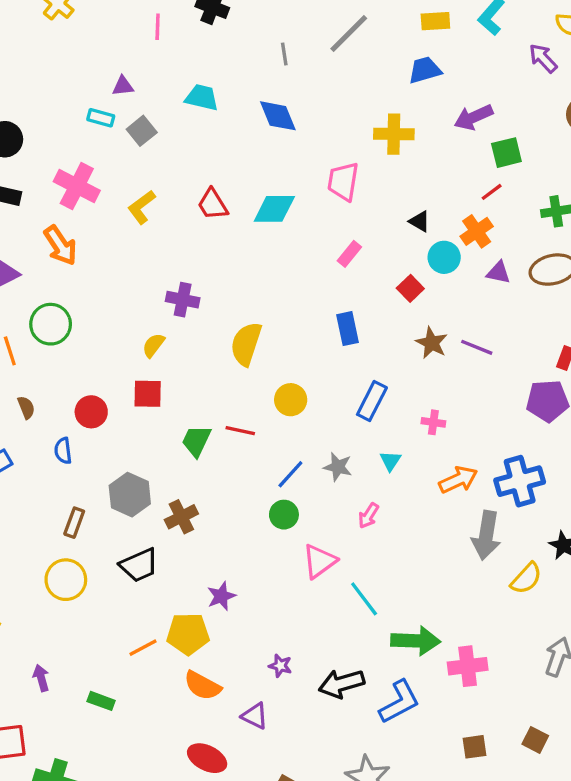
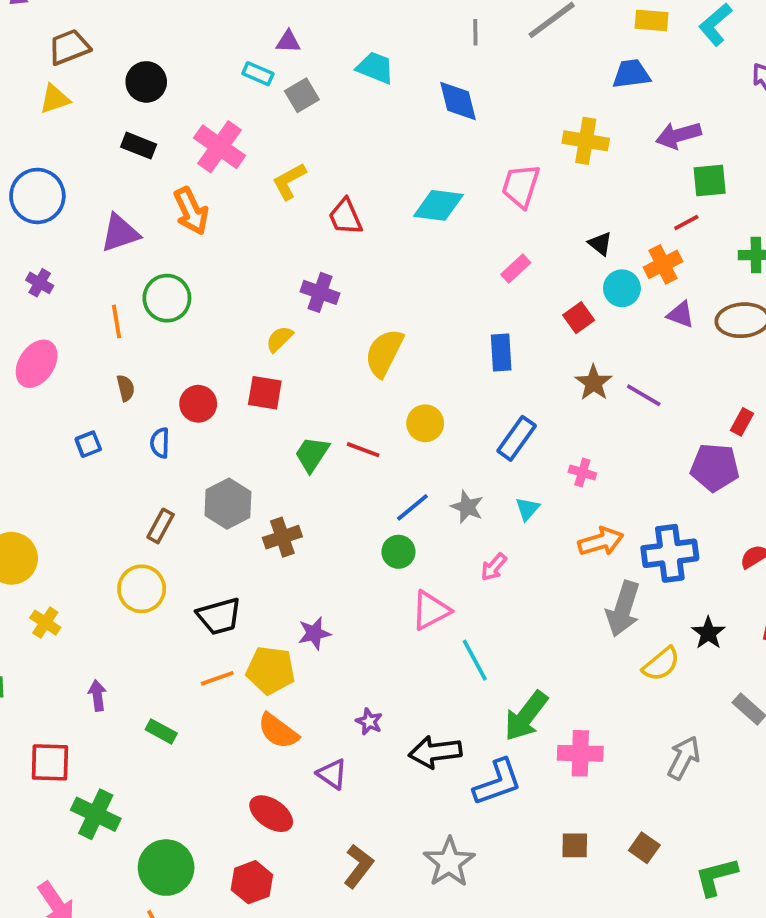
red trapezoid: (213, 204) -> (345, 217), moved
black trapezoid: (139, 565) -> (219, 616), moved
green arrow: (416, 641) -> (526, 716), turned 117

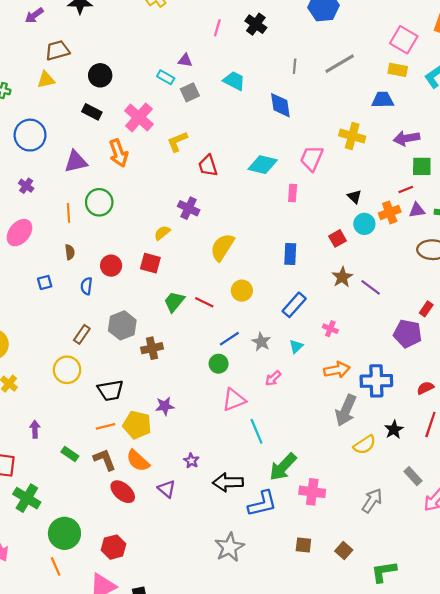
pink rectangle: (516, 269) -> (293, 193), moved, turned -49
purple triangle: (681, 314) -> (417, 210), moved, turned -35
red ellipse: (271, 814) -> (123, 492), moved
brown L-shape: (358, 866) -> (105, 460), moved, turned -65

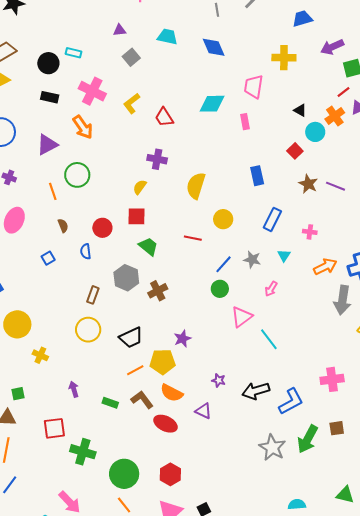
cyan rectangle: (166, 77) -> (74, 53), moved
green trapezoid: (174, 302) -> (148, 246), moved, turned 105
green arrow: (283, 467) -> (308, 439), moved

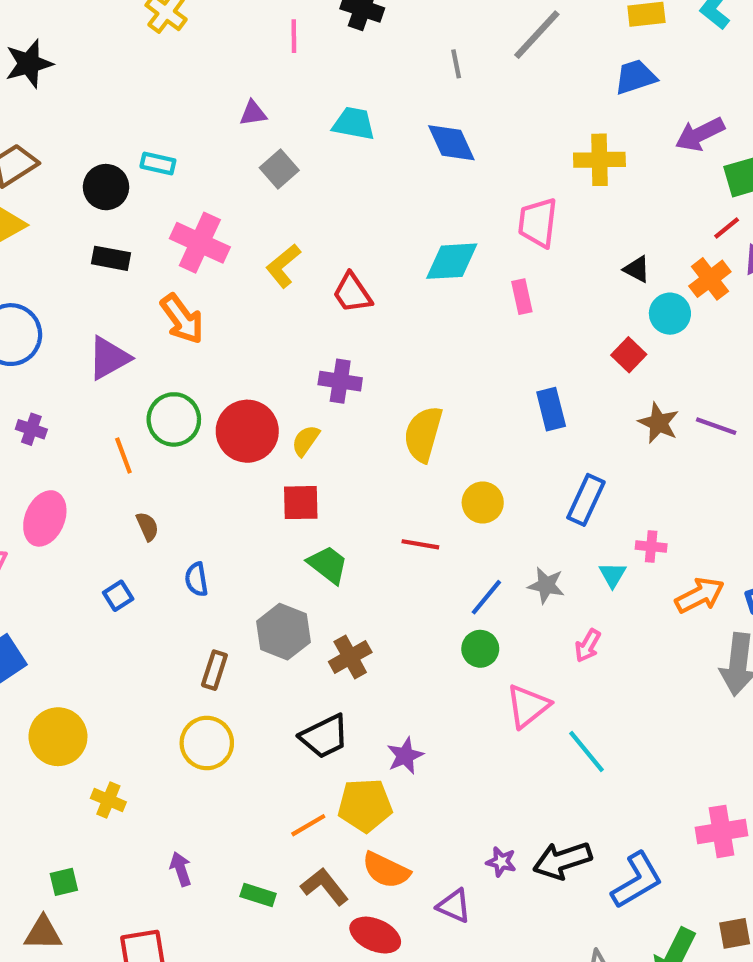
red circle: (102, 228) -> (247, 431), moved, size x1.5
pink cross: (310, 232) -> (651, 547), moved
black trapezoid: (131, 338) -> (324, 736), moved
purple star: (219, 380) -> (501, 862), moved

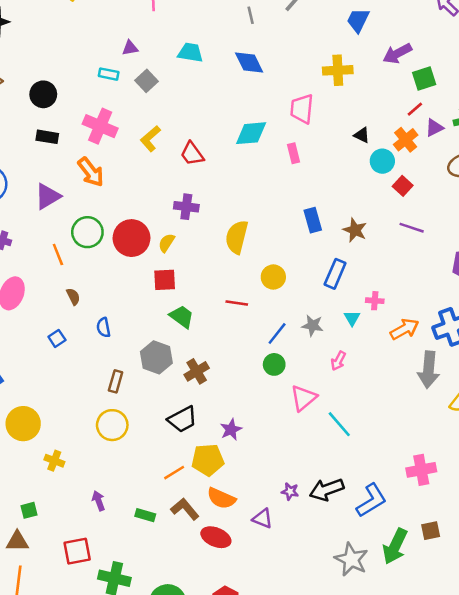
blue trapezoid: (635, 77) -> (358, 20), turned -44
cyan rectangle: (158, 163) -> (109, 74), moved
red square: (629, 355) -> (403, 186), moved
brown star: (659, 423) -> (355, 230), moved

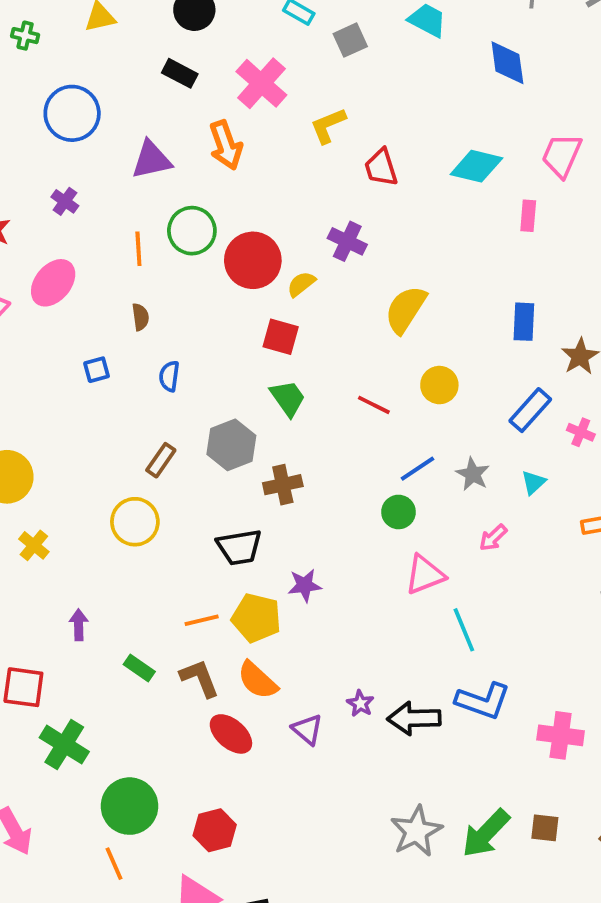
pink cross: (375, 301) -> (581, 432), moved
blue L-shape: (371, 500) -> (483, 701), moved, turned 33

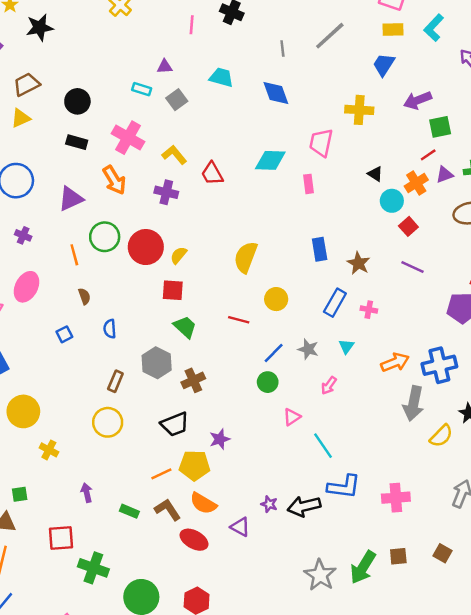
yellow L-shape: (328, 126) -> (174, 155), turned 85
purple cross: (347, 241) -> (166, 192), moved
pink triangle: (425, 575) -> (292, 417), size x0.7

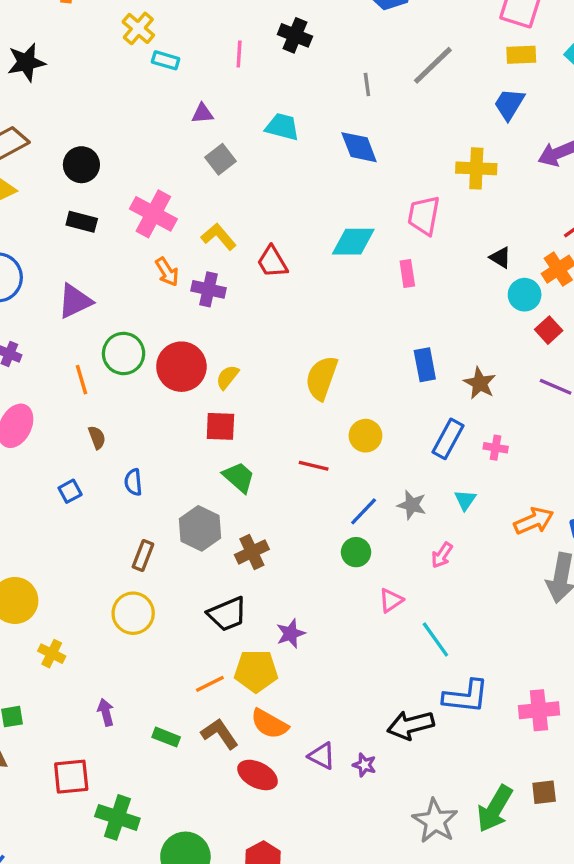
cyan rectangle: (142, 89) -> (166, 60), moved
orange arrow: (114, 180) -> (167, 272), moved, size x0.7
purple star: (269, 504) -> (364, 765), moved

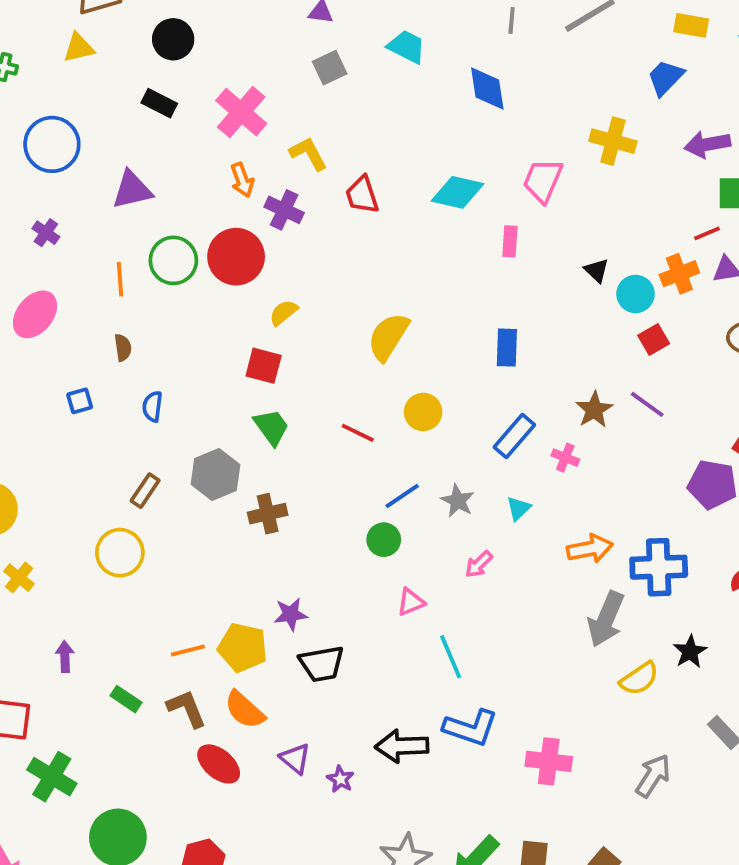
black triangle: (500, 258) -> (597, 270), moved
red circle: (181, 367) -> (236, 257), moved
brown star: (480, 383) -> (594, 410), moved
black trapezoid: (227, 614) -> (322, 664), moved

